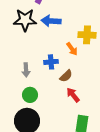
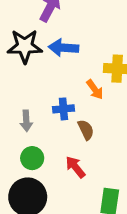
brown semicircle: (66, 76) -> (86, 130), turned -72
red arrow: (73, 95) -> (75, 167), moved

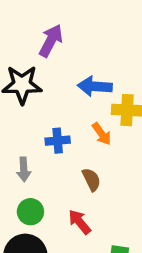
blue arrow: (63, 48) -> (95, 86), moved
blue cross: (63, 109) -> (58, 141), moved

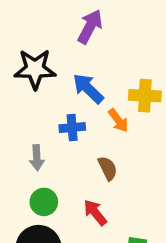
purple arrow: (51, 41) -> (90, 26), moved
blue arrow: (95, 86) -> (88, 89), moved, turned 40

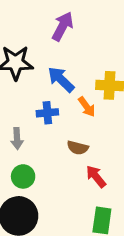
brown semicircle: (108, 168) -> (78, 148), turned 130
red arrow: (95, 213) -> (96, 176), moved

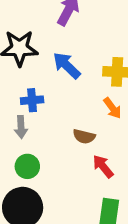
orange arrow: (87, 107) -> (112, 108), moved
blue cross: (47, 113) -> (32, 100), moved

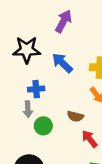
green circle: (27, 166) -> (43, 126), moved

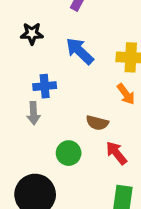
black star: (27, 50) -> (32, 34), size x0.6
green circle: (43, 126) -> (69, 153), moved

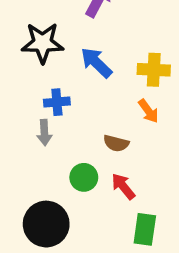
black star: (32, 34) -> (43, 43), size x1.6
red arrow: (116, 153) -> (123, 186), moved

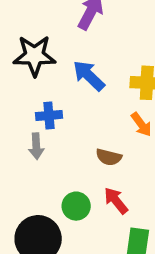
green circle: (84, 177) -> (76, 206), moved

